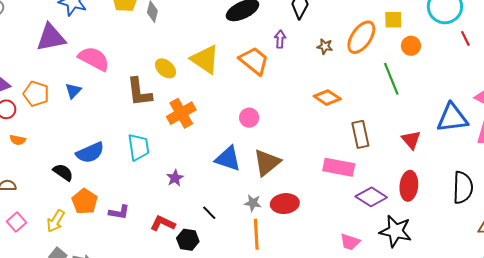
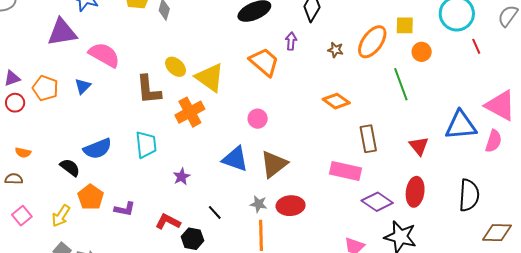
yellow triangle: (205, 59) -> (210, 78), moved
orange semicircle: (18, 140) -> (23, 153), moved

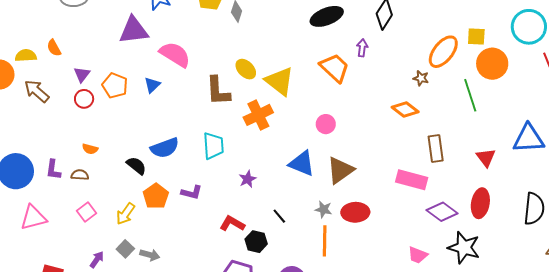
brown star: (335, 50) -> (421, 78), moved
orange circle: (422, 52) -> (492, 64), size x1.6
purple triangle: (12, 78) -> (82, 74), turned -36
purple L-shape: (125, 209) -> (192, 192), moved

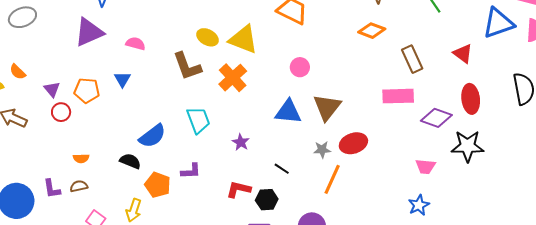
pink semicircle: (175, 54) -> (136, 44), size x0.6
orange line: (325, 241) -> (332, 179), turned 40

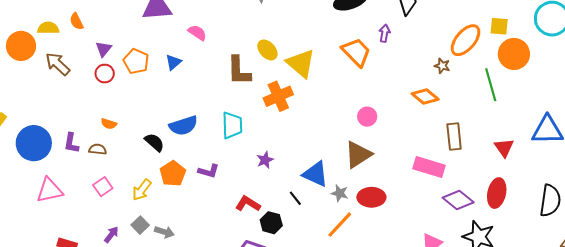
pink circle: (300, 67) -> (367, 117), moved
blue triangle: (288, 112) -> (315, 174), moved

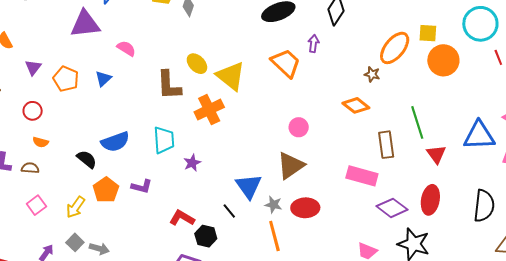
red circle: (105, 74) -> (33, 111), moved
green line: (491, 85) -> (417, 122), moved
purple star: (265, 160) -> (192, 163), moved
blue triangle: (315, 174) -> (249, 186), turned 32
orange line: (340, 225) -> (274, 236), turned -56

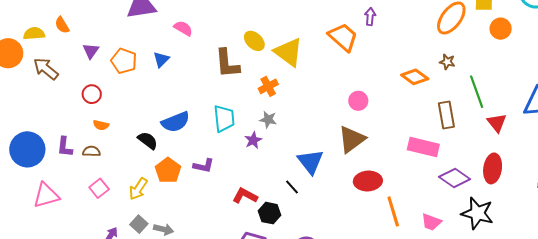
orange circle: (443, 60) -> (501, 29), size x0.7
brown star: (372, 74) -> (447, 62), moved
orange cross: (209, 110) -> (268, 86), size x0.7
gray star: (273, 205) -> (268, 120), moved
orange line: (274, 236) -> (393, 211), moved

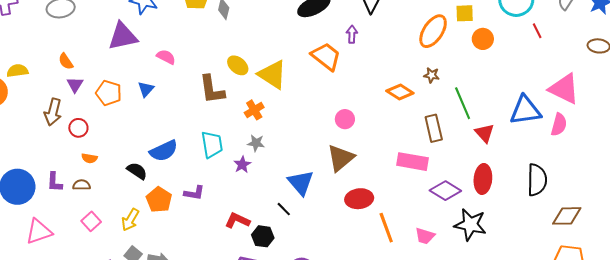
orange semicircle: (62, 25) -> (66, 61), moved
brown arrow: (46, 69) -> (53, 112), moved, turned -112

